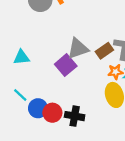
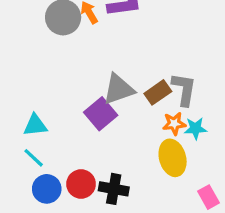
cyan triangle: (21, 57) -> (35, 125), moved
blue circle: (38, 108) -> (47, 189), moved

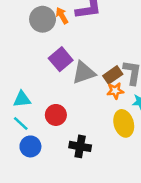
purple square: (101, 114) -> (61, 59), moved
orange star: (174, 124) -> (115, 91), moved
red circle: (81, 184) -> (56, 115), moved

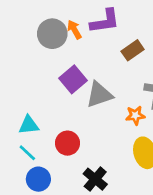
brown rectangle: (113, 75) -> (133, 50), moved
black cross: (80, 146) -> (95, 179), turned 30

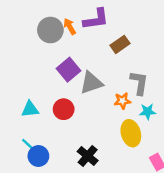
red circle: (67, 143) -> (64, 109), moved
cyan line: (27, 153) -> (29, 145), moved

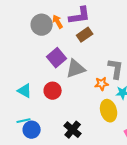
brown rectangle: (120, 44) -> (85, 35), moved
cyan triangle: (30, 109) -> (25, 91), turned 35
cyan line: (29, 145) -> (24, 121), turned -56

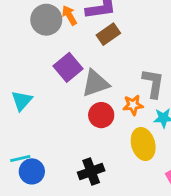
cyan triangle: (25, 91) -> (22, 101), moved, turned 42
red circle: (53, 91) -> (101, 115), moved
black cross: (73, 130) -> (91, 171), turned 30

